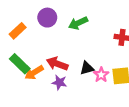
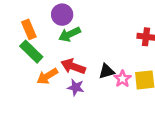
green arrow: (78, 23) -> (70, 34), moved
orange rectangle: (18, 31) -> (29, 29), turned -70
green rectangle: (20, 64) -> (31, 52), moved

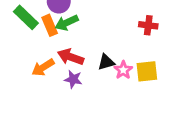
orange rectangle: (29, 29) -> (50, 25), moved
green rectangle: (31, 52) -> (26, 17), moved

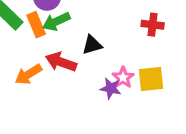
black triangle: (106, 62) -> (92, 45), moved
purple star: (73, 79) -> (111, 88), moved

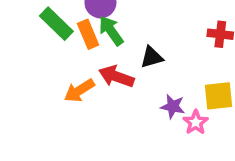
green arrow: (56, 22) -> (111, 31), turned 80
pink star: (123, 77) -> (196, 122), moved

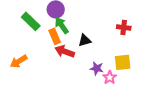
orange rectangle: (88, 34) -> (55, 36), moved
orange arrow: (79, 91) -> (19, 61), moved

